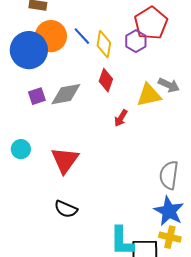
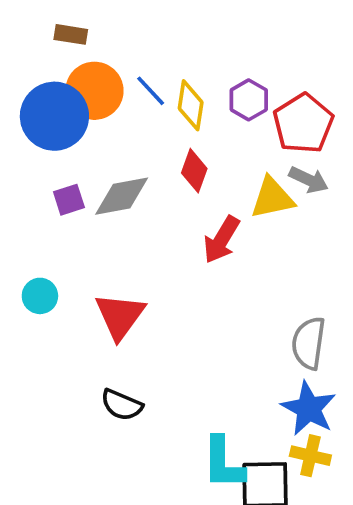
red pentagon: (151, 23) -> (303, 123), moved
red arrow: (121, 118) -> (221, 240), size x1.5

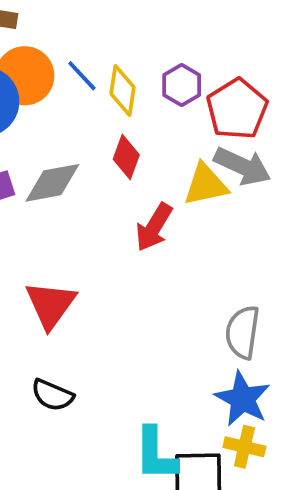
gray arrow: (309, 180) -> (243, 166), size x1.4

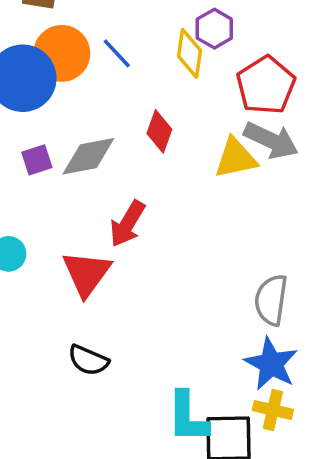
purple hexagon: (182, 85) -> (214, 29), moved
yellow diamond: (123, 91) -> (189, 53), moved
red arrow: (154, 227) -> (127, 224), moved

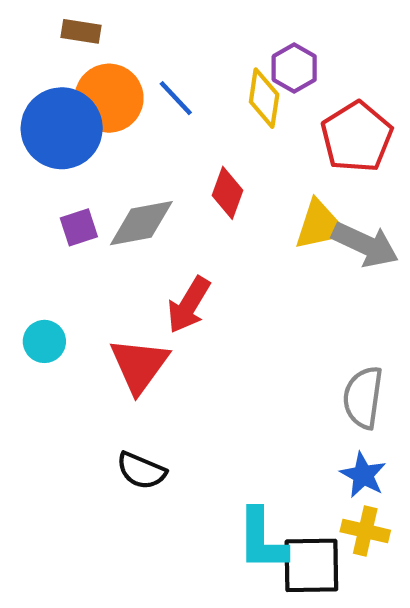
gray arrow: (271, 140) -> (365, 245), moved
blue star: (271, 364) -> (363, 475), size x0.7

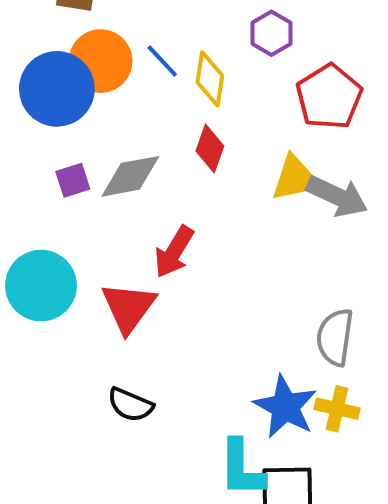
yellow diamond: (264, 98) -> (210, 79), moved
cyan circle: (44, 341) -> (41, 286), size x1.8
blue star: (363, 475) -> (285, 407), moved, size x1.5
yellow cross: (365, 531) -> (337, 409), moved

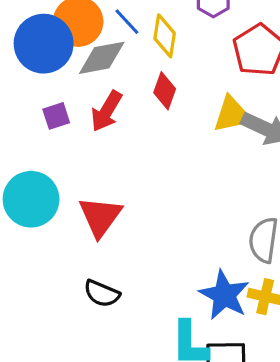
gray diamond: (130, 176) -> (102, 58), moved
red arrow: (174, 252) -> (106, 111), moved

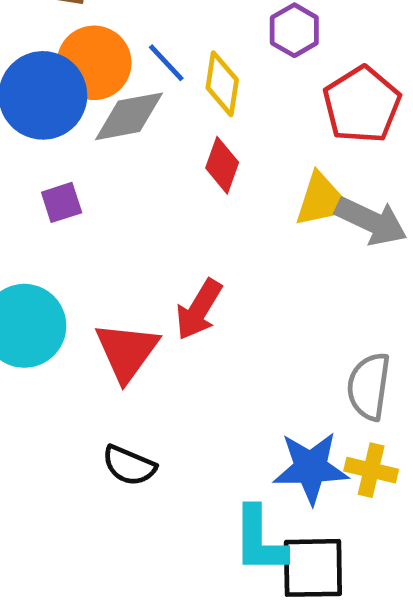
red arrow: (106, 111) -> (199, 310), moved
blue star: (224, 295) -> (311, 468), turned -30

